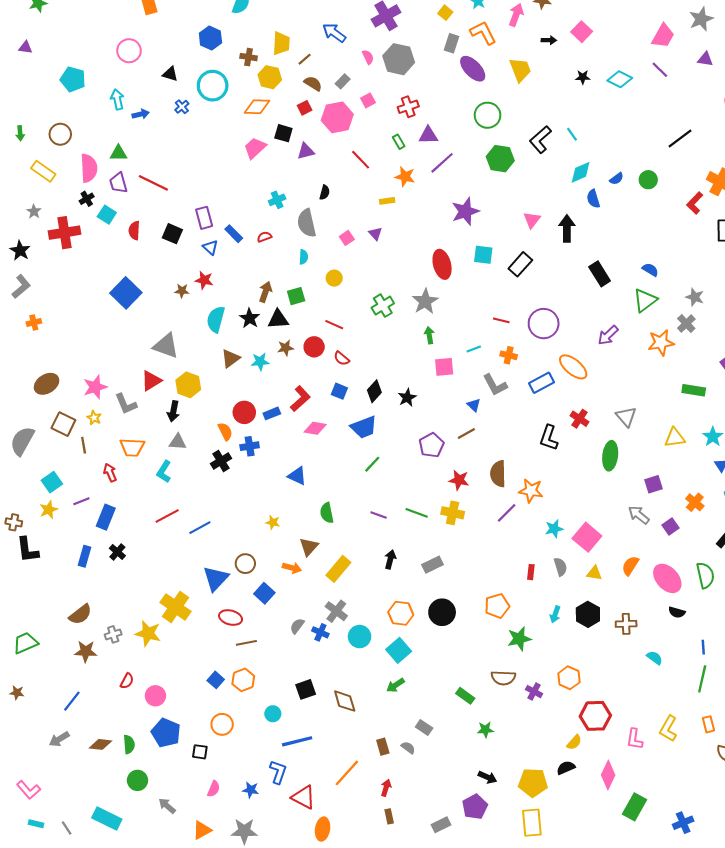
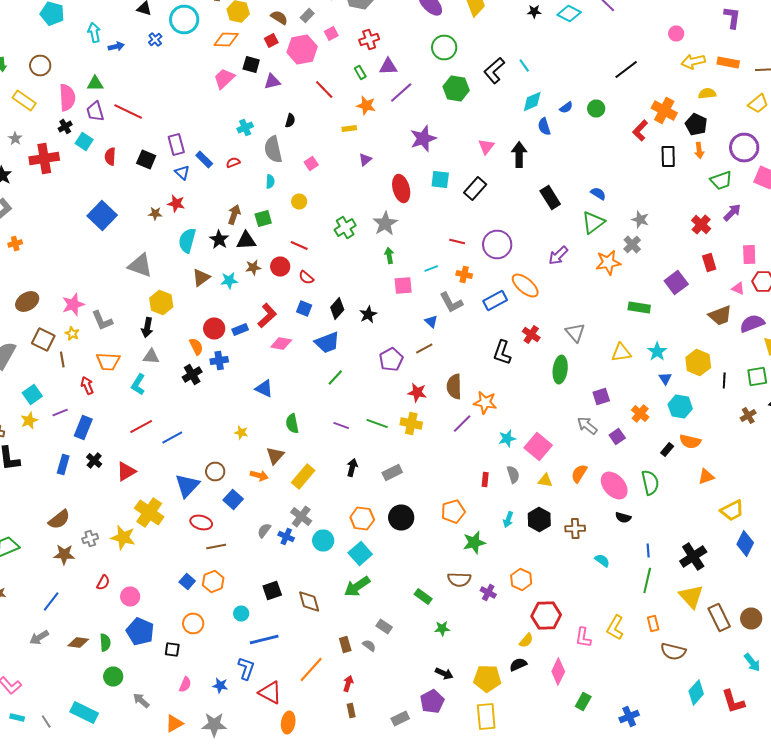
purple triangle: (375, 234) -> (365, 160), moved, turned 32
red triangle: (151, 381) -> (126, 472), moved
green arrow: (396, 685) -> (357, 586), size x1.5
green rectangle: (634, 807) -> (583, 702), size x0.7

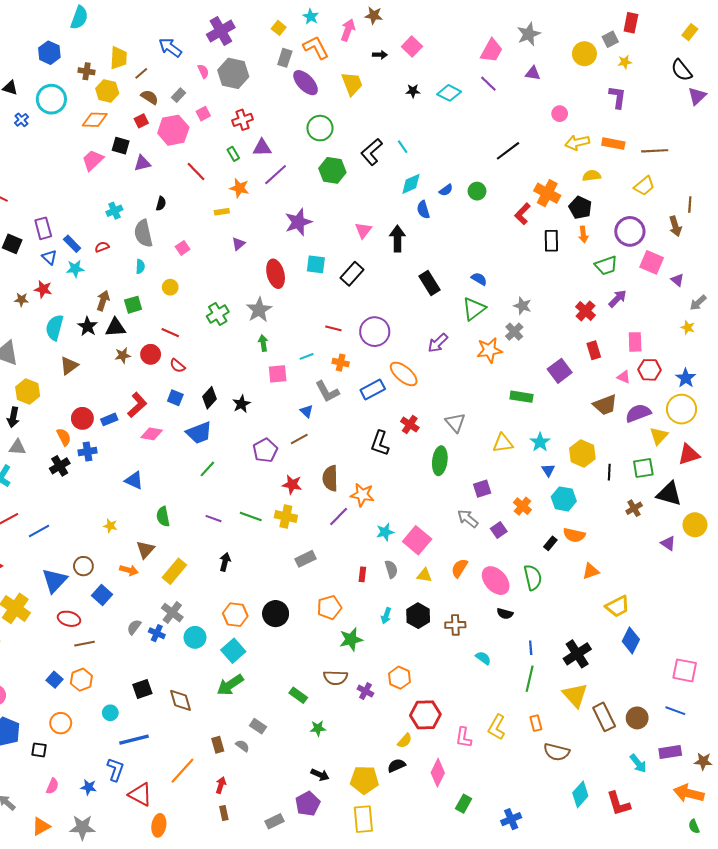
cyan star: (229, 280) -> (75, 269), moved
gray rectangle: (392, 472) -> (306, 559), moved

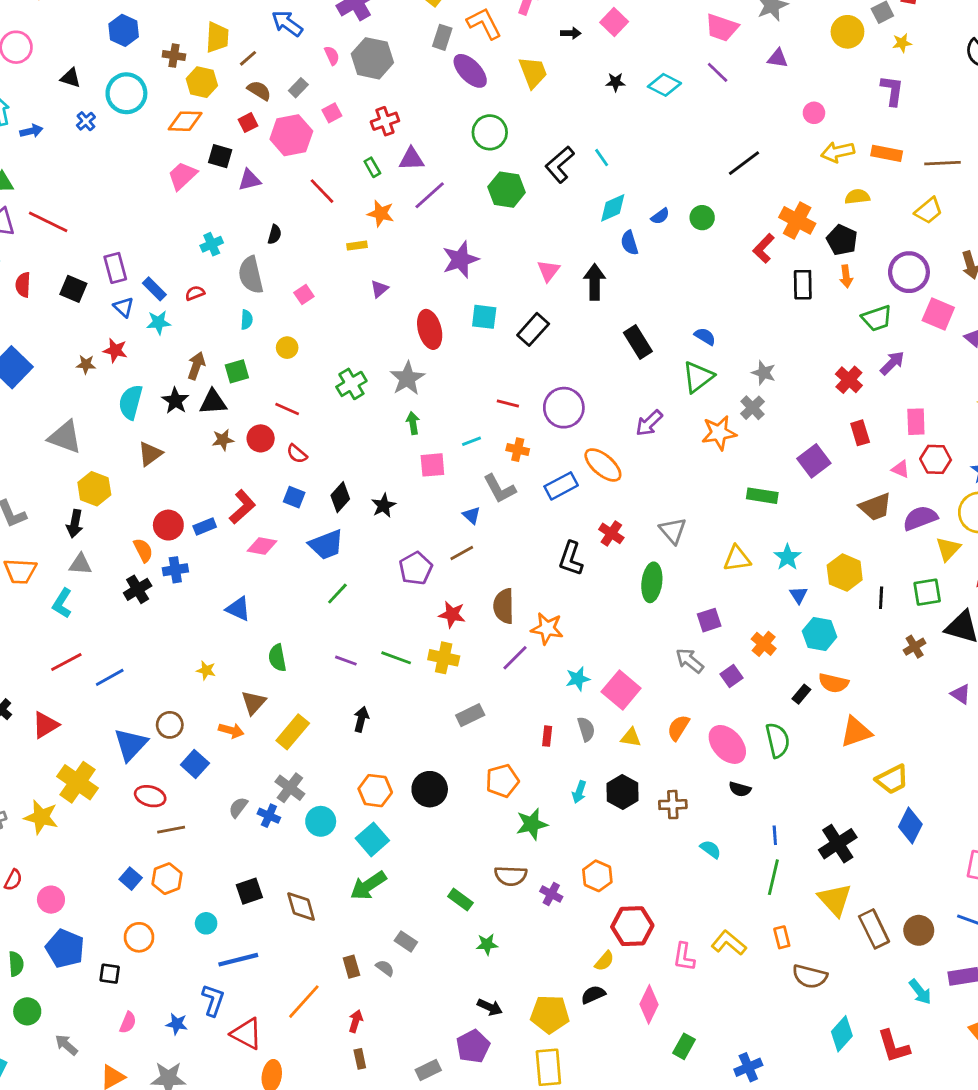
pink trapezoid: (491, 51) -> (722, 28), turned 80
orange triangle: (591, 571) -> (856, 732), size x1.4
yellow L-shape: (497, 727) -> (729, 943), turned 100

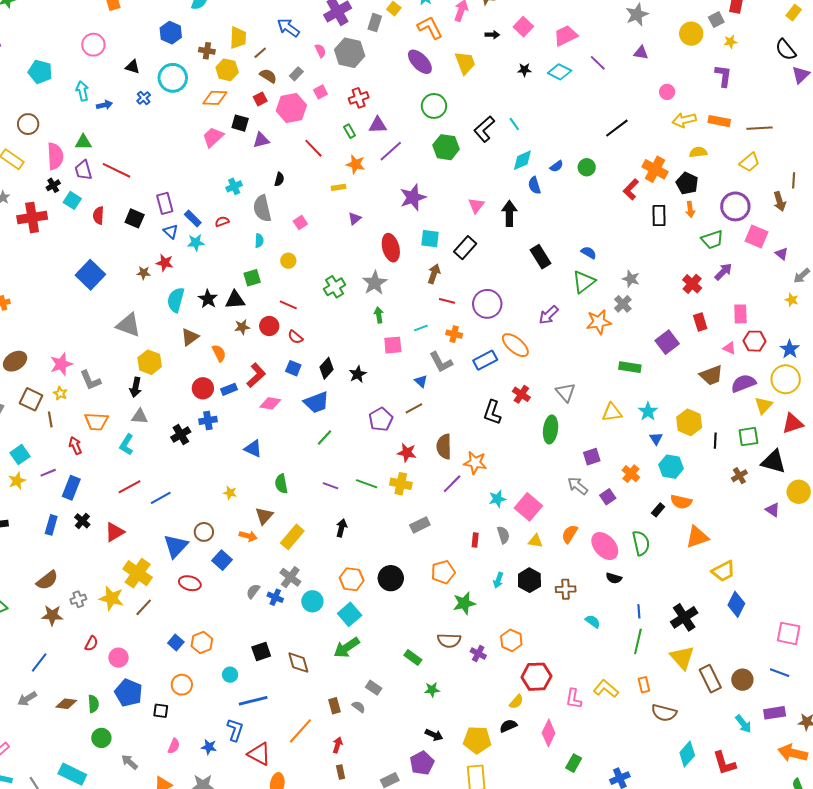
pink trapezoid: (722, 28) -> (566, 36), moved, turned 135
gray rectangle: (442, 37) -> (375, 23), moved
brown arrow: (196, 366) -> (434, 274), moved
orange semicircle: (143, 550) -> (219, 353), moved
brown line: (171, 830) -> (144, 607), moved, turned -36

